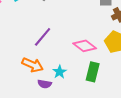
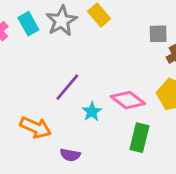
orange arrow: (33, 65) -> (36, 127), moved
cyan star: (60, 72) -> (92, 112), moved

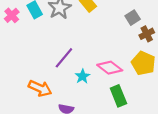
gray square: (158, 34) -> (133, 18), turned -32
green rectangle: (139, 138) -> (118, 96), turned -36

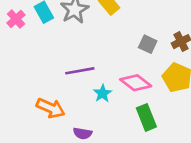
gray square: (133, 18) -> (148, 44), moved, turned -32
purple line: (64, 58) -> (80, 71), turned 40

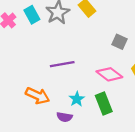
cyan star: (102, 93) -> (77, 99), moved
green rectangle: (146, 117) -> (104, 103), moved

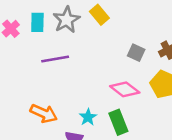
cyan rectangle: (32, 15) -> (37, 22), turned 30
purple line: (62, 64) -> (55, 59), moved

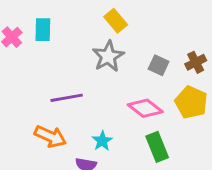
gray star: (66, 20) -> (108, 56), moved
purple line: (55, 59) -> (67, 98), moved
green rectangle: (118, 122) -> (157, 147), moved

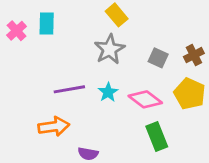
orange arrow: (50, 136) -> (54, 127), turned -32
cyan star: (102, 141) -> (108, 92), moved

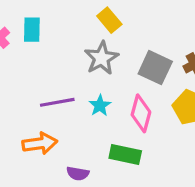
gray square: (158, 58) -> (155, 68), size x1.5
pink diamond: (145, 99) -> (141, 113), turned 68
green rectangle: (157, 137) -> (125, 154), moved, turned -56

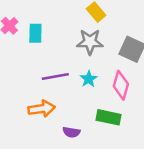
cyan rectangle: (32, 30) -> (35, 33), moved
gray star: (101, 58) -> (90, 42), turned 30

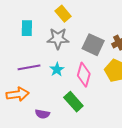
cyan rectangle: (35, 33) -> (27, 28), moved
green rectangle: (109, 117) -> (73, 102), turned 36

